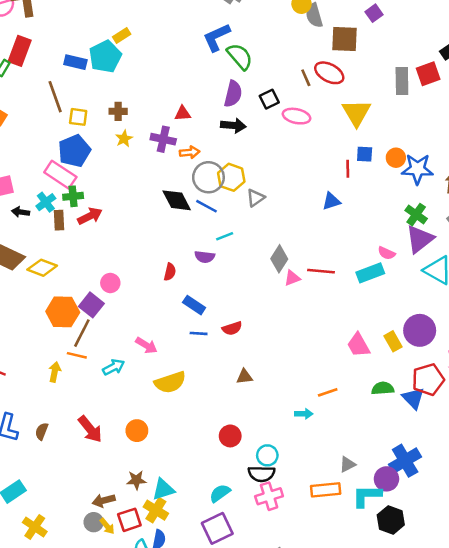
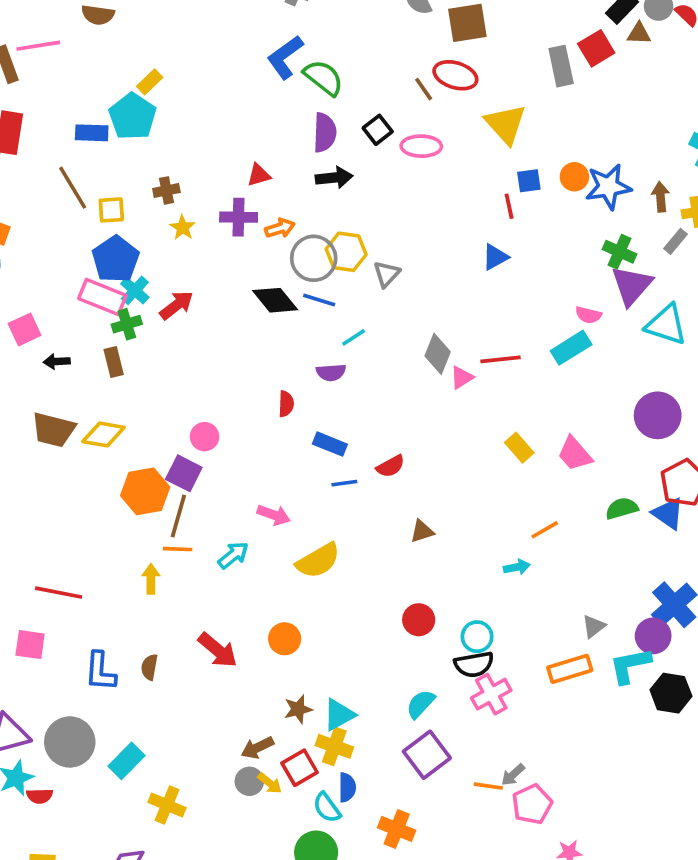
cyan cross: (46, 202) -> (135, 290), moved
red arrow: (90, 216) -> (176, 305), moved
yellow rectangle: (393, 341) -> (519, 448), moved

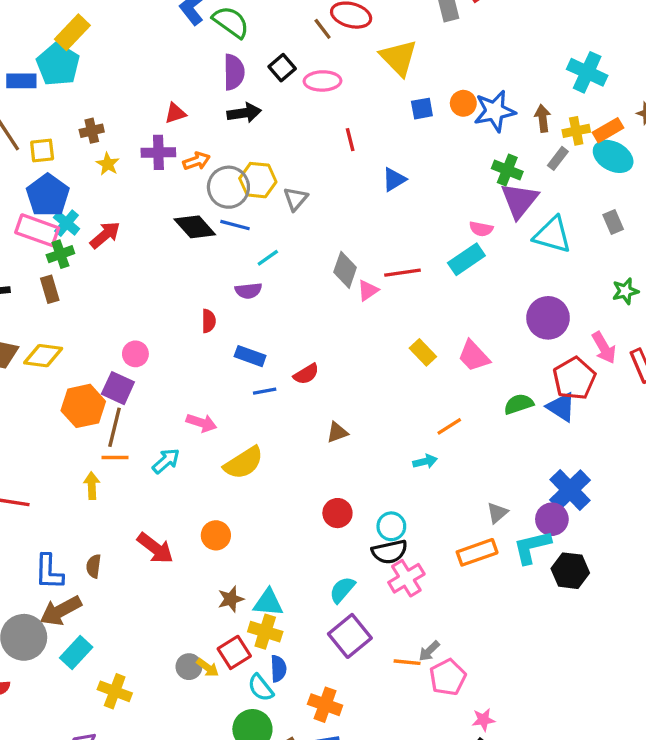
yellow rectangle: (150, 82) -> (72, 32), size x1.5
red line: (509, 206) -> (350, 140), moved
cyan triangle: (339, 715) -> (268, 603), turned 36
brown arrow: (257, 748) -> (61, 611), moved, size x1.4

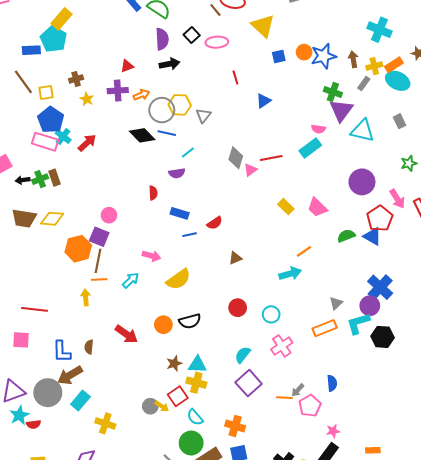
green cross: (60, 254) -> (40, 179), moved
cyan arrow: (425, 461) -> (290, 274), size x1.5
black semicircle: (390, 552) -> (190, 321), moved
blue semicircle: (278, 669) -> (332, 383), moved

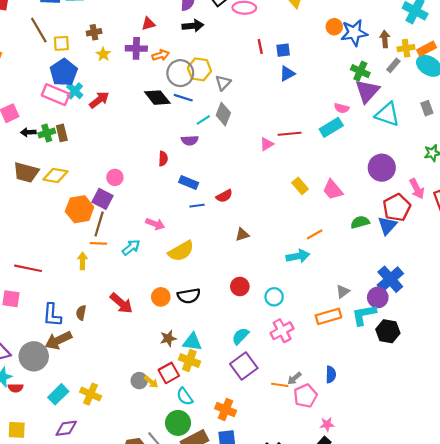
blue square: (279, 56) -> (283, 50), moved
gray diamond: (236, 158) -> (223, 114), moved
blue triangle: (372, 236) -> (387, 226), turned 36
cyan rectangle: (80, 401) -> (58, 394), moved

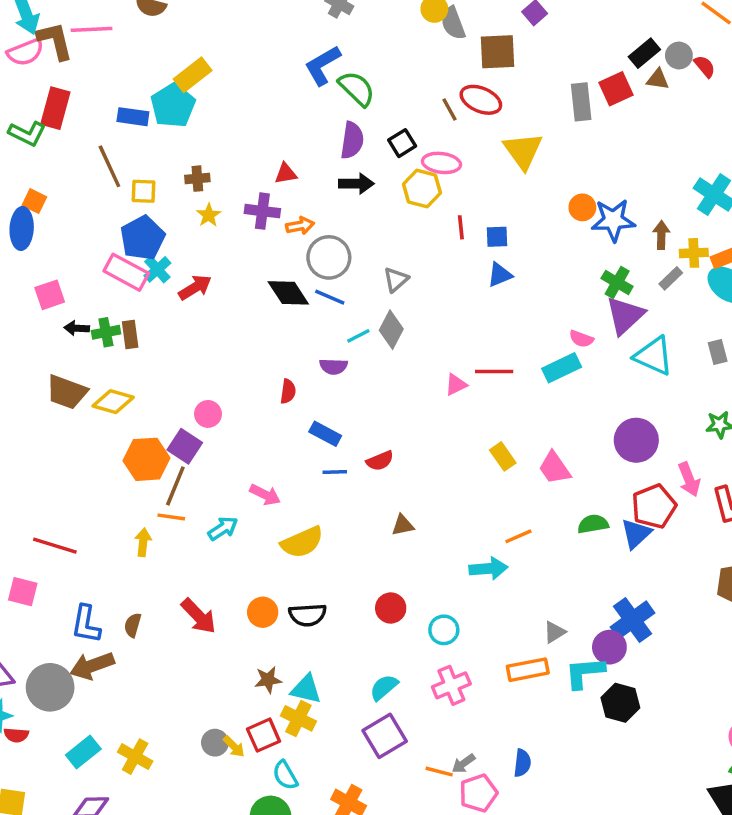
yellow hexagon: (199, 69) -> (422, 188), moved

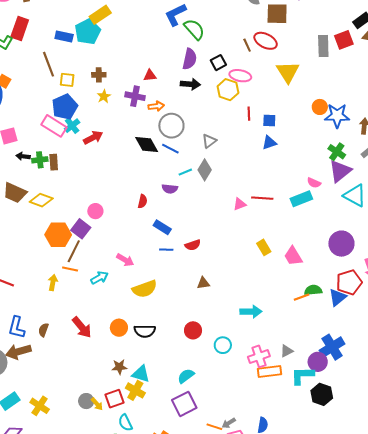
orange line: (518, 536) -> (301, 297), moved
pink cross: (451, 685) -> (259, 356), moved

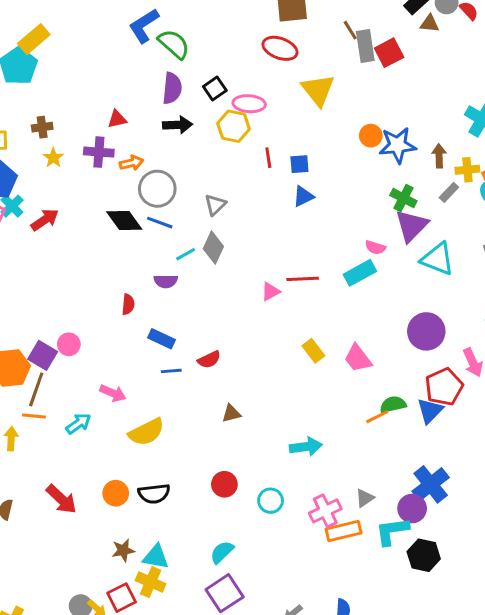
red square: (344, 40) -> (389, 53), moved
brown line: (247, 45) -> (350, 30), moved
pink circle: (95, 211) -> (69, 344), moved

